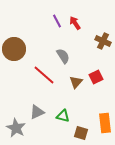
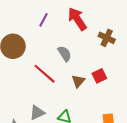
purple line: (57, 21) -> (43, 20), moved, turned 56
red arrow: (75, 23) -> (77, 19), size x1.6

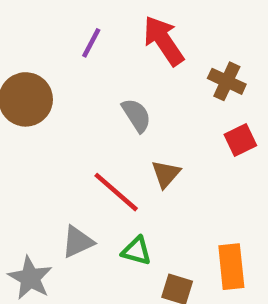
red line: (45, 74) -> (116, 192), moved
red square: (99, 76) -> (240, 140), moved

